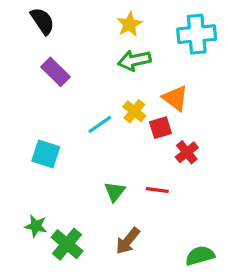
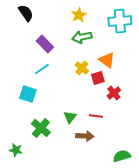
purple rectangle: (56, 72) -> (45, 44), moved
cyan line: (100, 124) -> (42, 69), moved
green star: (36, 226) -> (16, 150), moved
brown arrow: (128, 241) -> (85, 136), moved, turned -126
green cross: (67, 244) -> (41, 128), moved

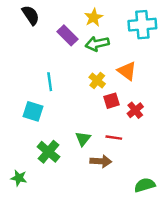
purple rectangle: (45, 44) -> (68, 35), moved
cyan line: (42, 69) -> (50, 82), turned -63
red square: (98, 78) -> (111, 101), moved

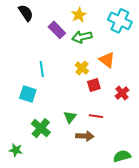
cyan cross: (142, 25) -> (120, 21), turned 30
red cross: (135, 110) -> (122, 93), moved

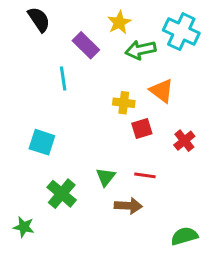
green arrow: (82, 37) -> (140, 50), moved
yellow cross: (82, 68) -> (124, 103), turned -32
cyan line: (42, 69) -> (63, 79), moved

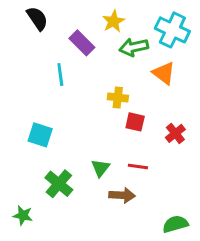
orange triangle: (162, 91) -> (164, 73), moved
red square: (142, 129) -> (135, 122), turned 30

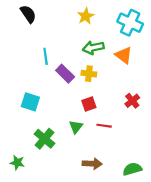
purple rectangle: (82, 43) -> (65, 74), moved
green arrow: (134, 47) -> (93, 48), moved
red square: (135, 122) -> (89, 104), moved, turned -32
brown arrow: (122, 195) -> (92, 164), moved

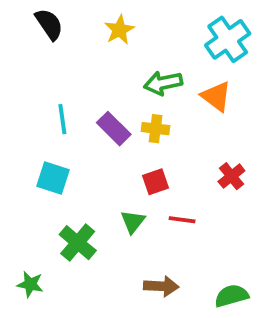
yellow star: (86, 16) -> (119, 30), moved
cyan cross: (130, 23) -> (228, 39), turned 30
cyan line: (46, 56) -> (62, 119), moved

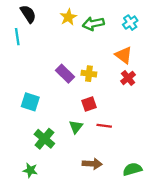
cyan cross: (228, 39) -> (130, 23), size x0.6
green arrow: (163, 83) -> (93, 24), moved
cyan line: (62, 119) -> (17, 37), moved
red cross: (231, 176) -> (128, 78), moved
green star: (30, 284) -> (30, 170), moved

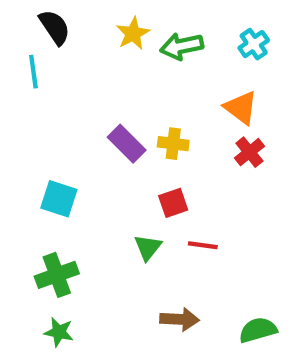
green cross: (44, 139) -> (57, 275), moved, turned 30

